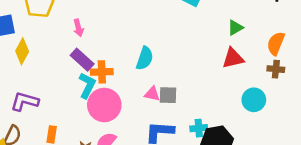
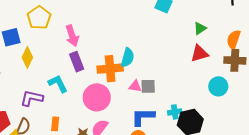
pink arrow: (78, 28) -> (72, 36), size x1.5
purple rectangle: (82, 60) -> (77, 62), turned 30
brown cross: (276, 69) -> (235, 60), size x1.5
orange cross: (102, 72) -> (110, 69), moved, size x1.4
cyan L-shape: (87, 85) -> (58, 84), moved, turned -50

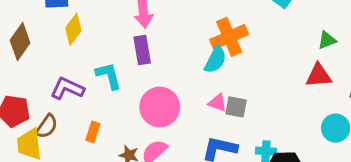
orange cross: (110, 69) -> (229, 37), moved, turned -30

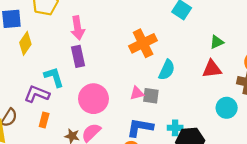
cyan semicircle: (215, 60) -> (167, 70), moved
purple L-shape: (67, 88) -> (37, 94), moved
pink triangle: (218, 103) -> (137, 93), turned -32

